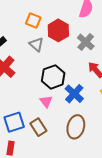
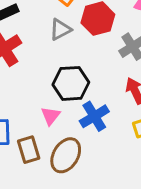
gray triangle: (36, 44) -> (60, 29), turned 35
brown ellipse: (76, 127) -> (66, 155), moved

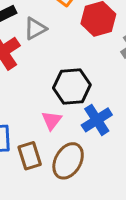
gray triangle: (60, 29) -> (35, 29), moved

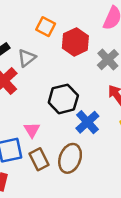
pink triangle: (52, 120) -> (32, 130), moved

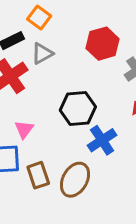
orange square: (46, 27) -> (39, 18), moved
pink triangle: (32, 130) -> (24, 129), moved

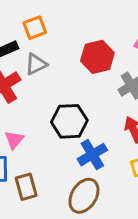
orange square: (39, 18) -> (35, 28), turned 30
brown ellipse: (75, 180) -> (84, 196), moved

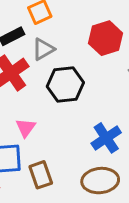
black hexagon: (69, 121) -> (65, 84), moved
brown ellipse: (84, 196) -> (100, 181), turned 56

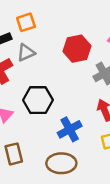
black hexagon: (65, 84) -> (38, 100), moved

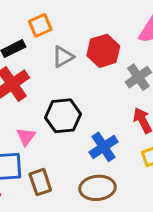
gray triangle: (26, 53) -> (63, 57), moved

